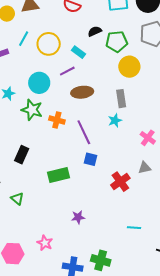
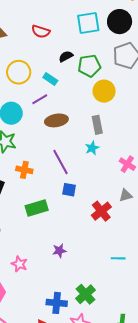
orange cross: (57, 120) -> (24, 170), moved
pink star: (45, 243) -> (19, 264), moved
green cross: (101, 260) -> (85, 294), turned 36

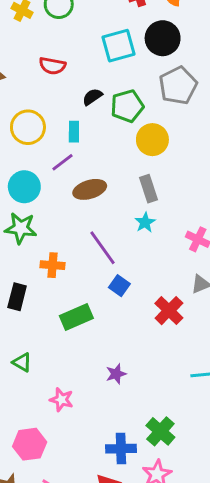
cyan rectangle: (50, 79) -> (74, 132), turned 64
blue square: (69, 190) -> (119, 286), turned 32

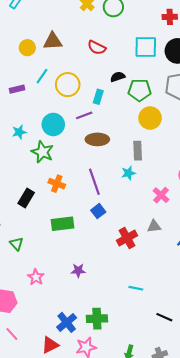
green cross: (160, 431) -> (97, 319), turned 30
blue cross: (121, 449) -> (67, 322), turned 36

